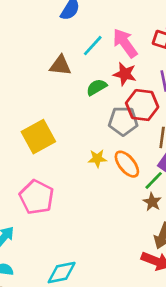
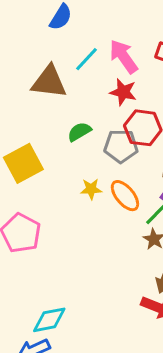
brown triangle: (60, 65) -> (49, 82), size x1.4
green semicircle: (97, 87) -> (79, 132), moved

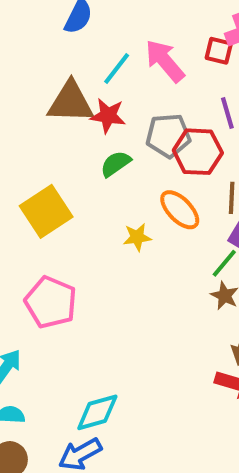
red star: (123, 92) -> (108, 116), moved
gray pentagon: (121, 146) -> (168, 136), moved
orange ellipse: (125, 196) -> (180, 210), moved

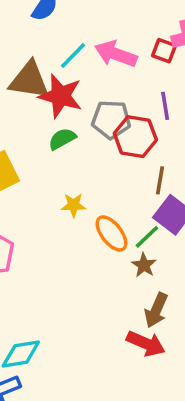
pink arrow: (165, 61) -> (116, 54), turned -36
red star: (108, 116) -> (61, 96), size x1.4
orange ellipse: (180, 210) -> (111, 233), moved

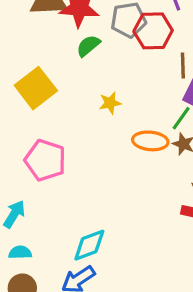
orange ellipse: (111, 233) -> (150, 141), moved, turned -36

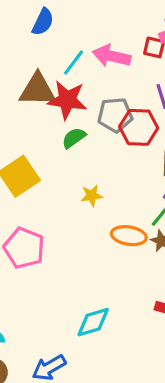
cyan diamond: (89, 245) -> (93, 322), moved

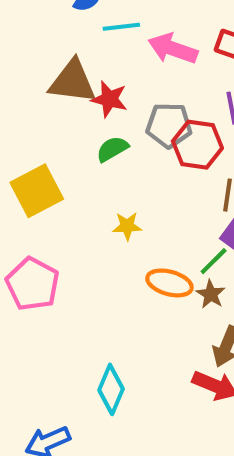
cyan line: (74, 62) -> (121, 27), moved, turned 40
red star: (67, 100) -> (109, 99), size x0.7
cyan diamond: (93, 322) -> (111, 389), turned -57

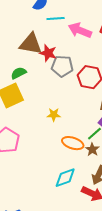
gray pentagon: (169, 125) -> (62, 66), moved
green semicircle: (112, 149) -> (19, 73), moved
cyan diamond: (111, 389) -> (65, 178), moved, turned 45

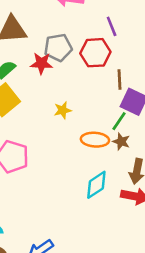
red star: (48, 53) -> (41, 63), moved

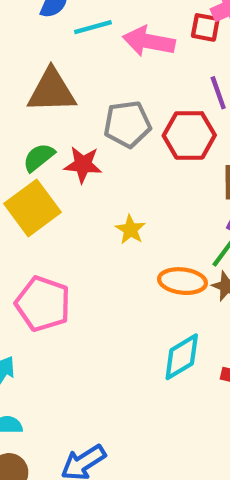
red star: (41, 63) -> (83, 165), moved
yellow star: (63, 110) -> (130, 230), turned -30

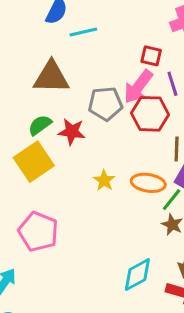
red square: (205, 27) -> (151, 56), moved
pink arrow: (149, 41) -> (138, 87), moved, turned -66
orange ellipse: (183, 281) -> (148, 183), moved

